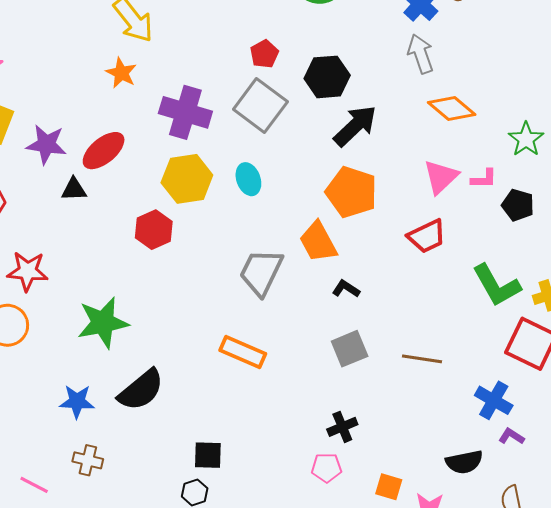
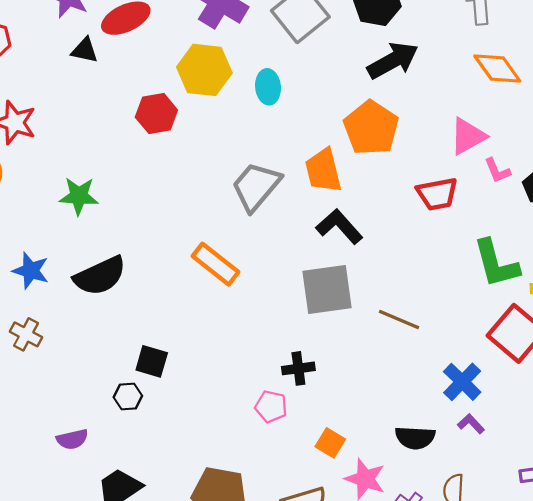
pink L-shape: (484, 179) -> (497, 170), moved, turned 52
black L-shape: (346, 289) -> (339, 227), size x1.6
green star: (103, 323) -> (79, 196), size x0.7
gray square: (350, 349) -> (327, 289), size x1.4

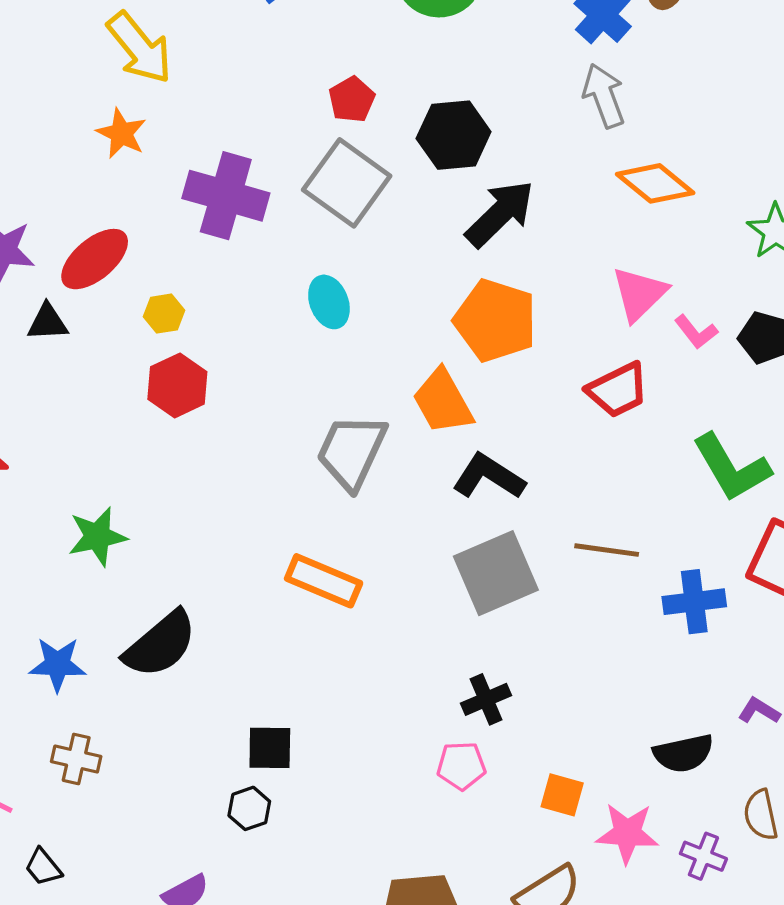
yellow hexagon: (204, 70) -> (164, 314), moved, size x0.5
brown line: (399, 320) -> (607, 550), moved
blue cross: (462, 382) -> (694, 602), moved, turned -36

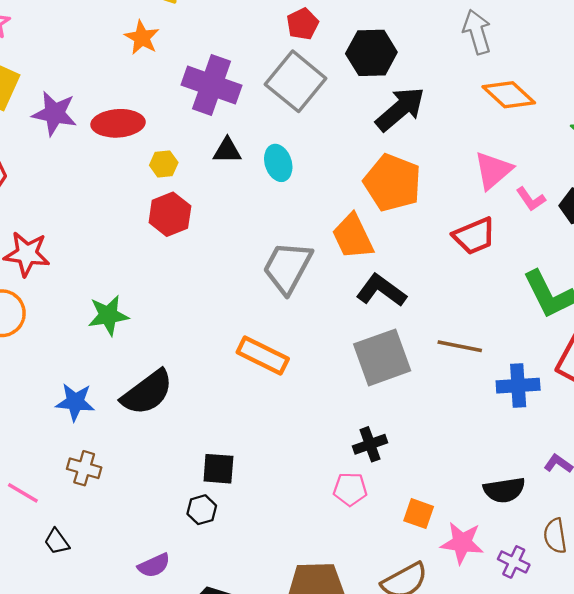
red ellipse: (95, 259) -> (118, 123), turned 33
black triangle: (48, 322) -> (227, 151), moved

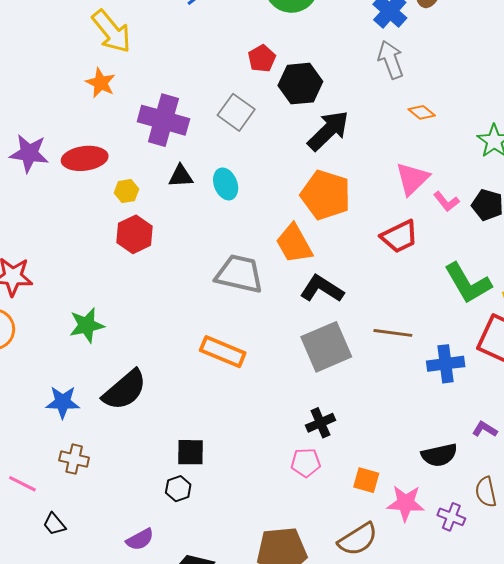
red pentagon: (303, 24) -> (262, 58), moved
gray square: (296, 81) -> (236, 112), size x0.7
orange diamond: (509, 95) -> (422, 112), size x0.6
gray trapezoid: (287, 267) -> (239, 274), turned 78

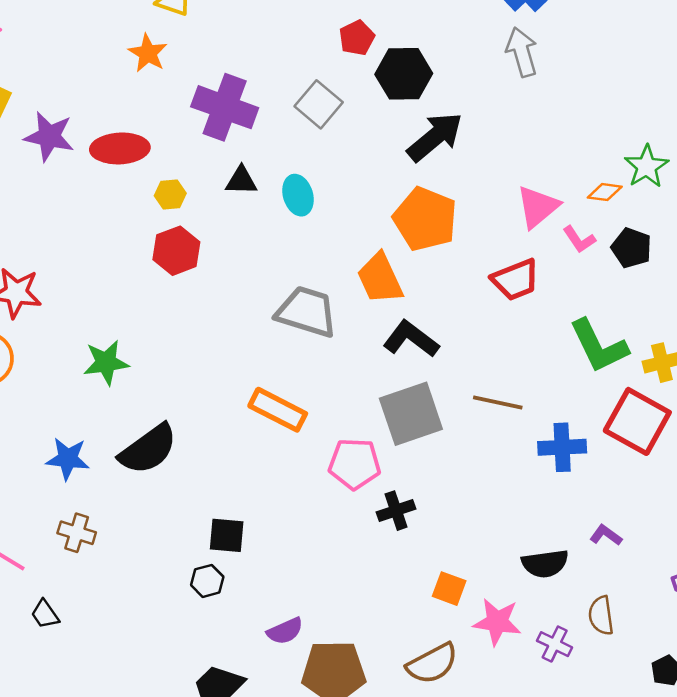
orange diamond: (422, 112) -> (605, 192), moved, turned -36
pink pentagon: (306, 463) -> (355, 464), moved, size x1.4
purple semicircle: (140, 539) -> (285, 631), moved

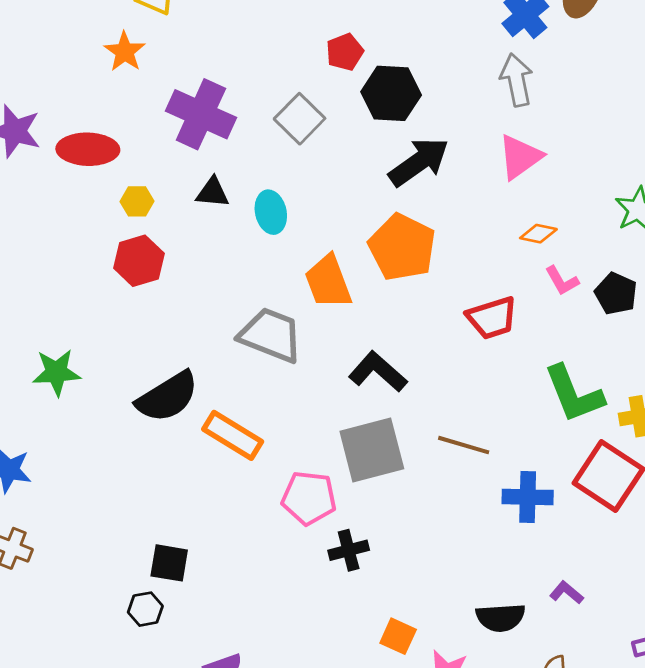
orange diamond: (605, 192) -> (538, 234), moved
pink triangle: (538, 207) -> (520, 157), moved
orange trapezoid: (380, 278) -> (328, 282), moved
black semicircle: (148, 449) -> (167, 397), moved

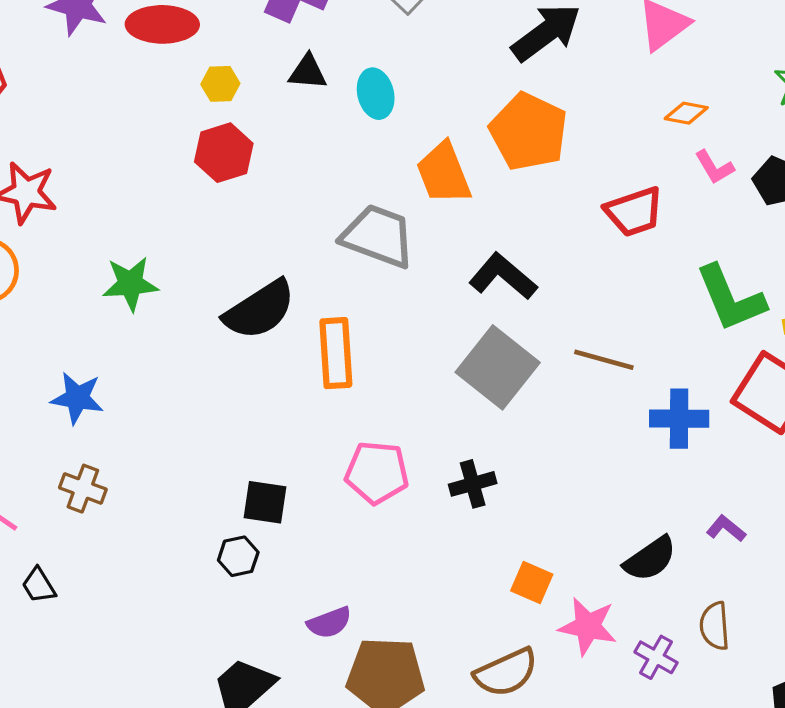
orange rectangle: (233, 435) -> (336, 353), turned 56
gray square: (372, 450) -> (498, 367), turned -36
pink pentagon: (309, 498) -> (377, 473), moved
black semicircle: (501, 618) -> (650, 559), turned -30

